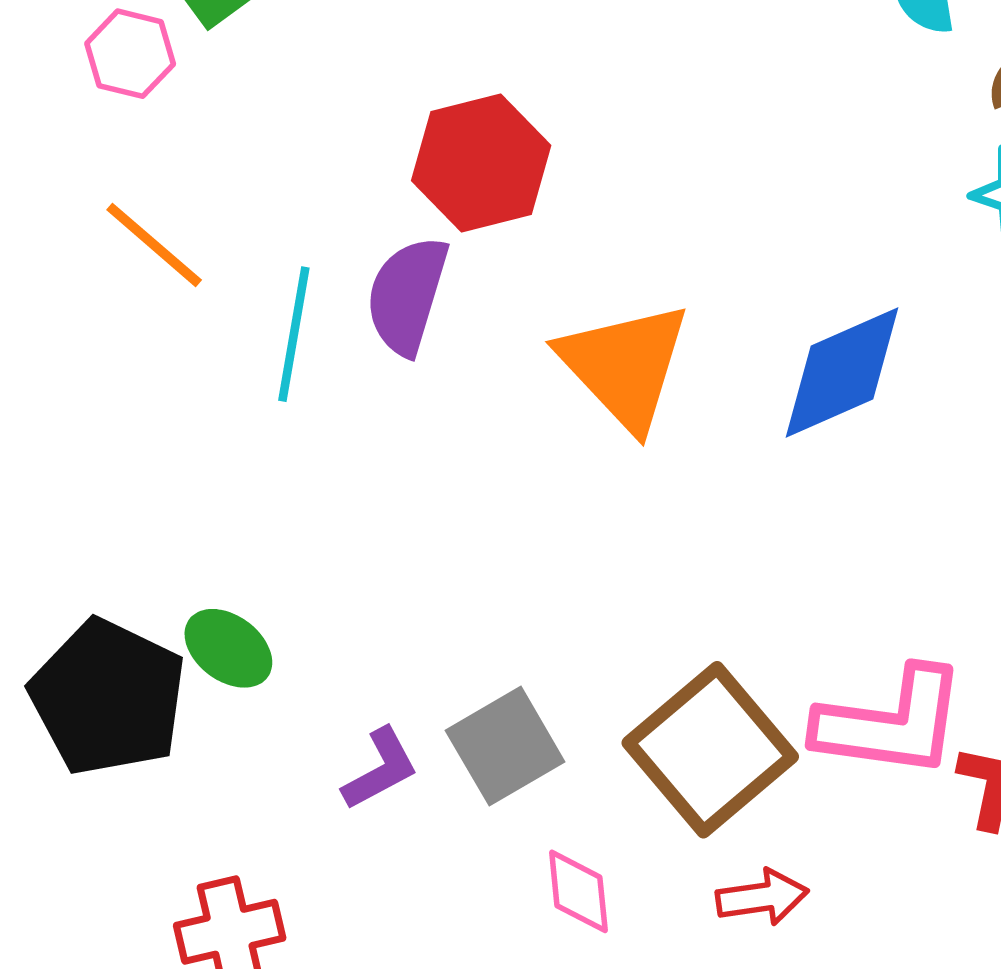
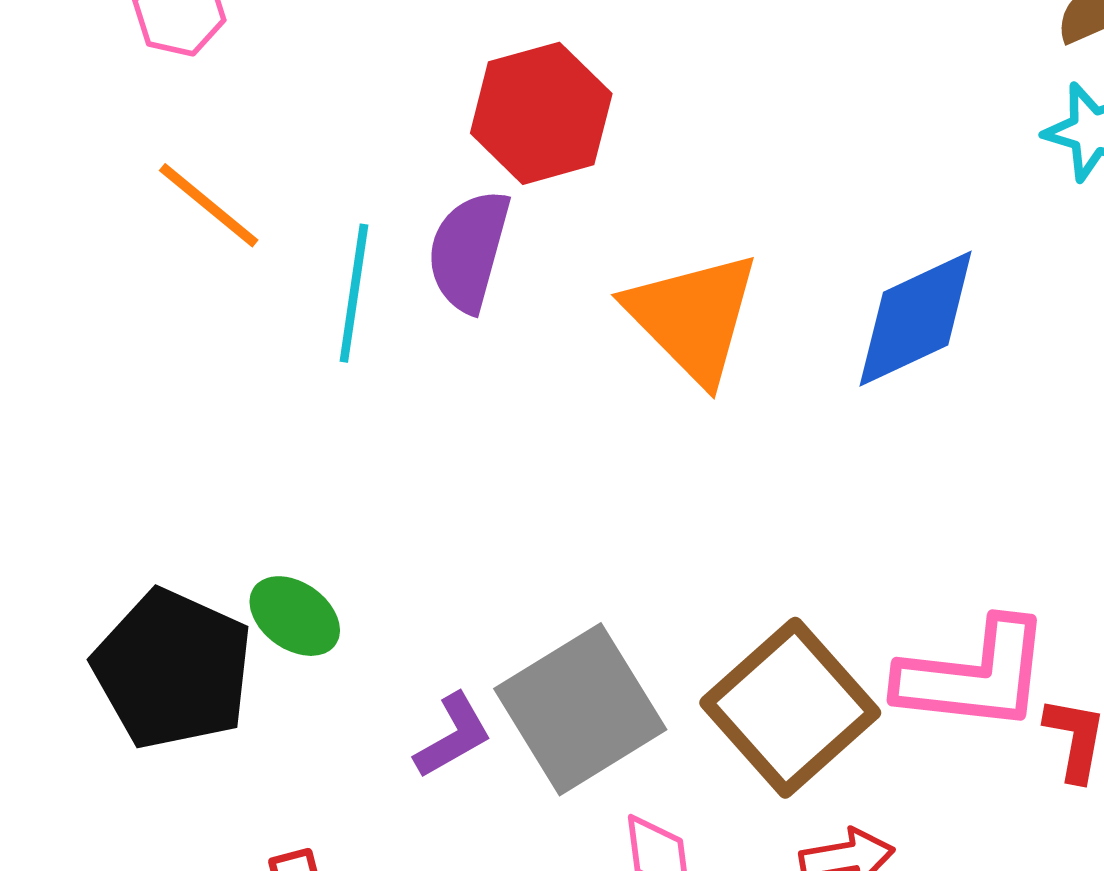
gray square: (505, 746) -> (580, 709), size x1.4

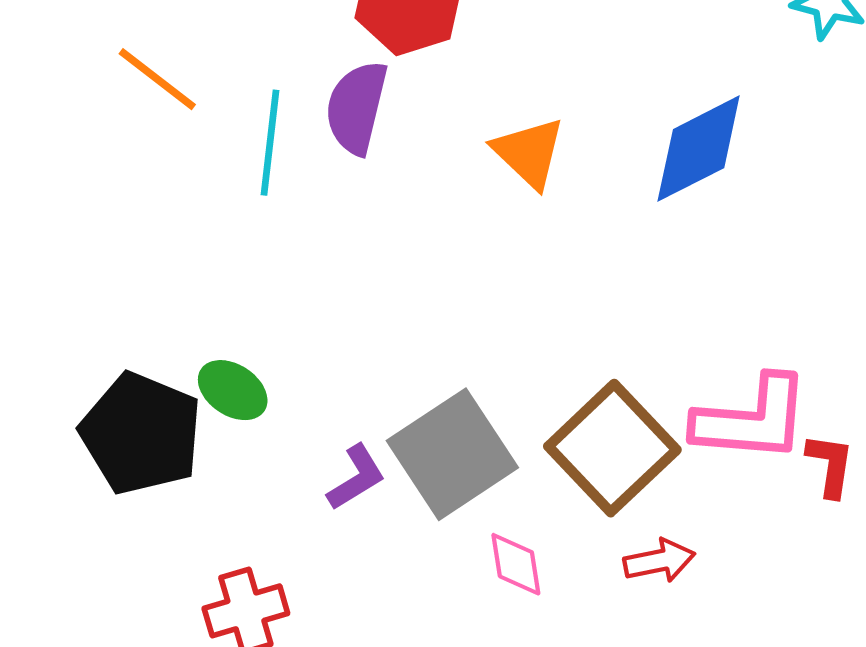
orange triangle: (693, 317) -> (529, 153), size x0.7

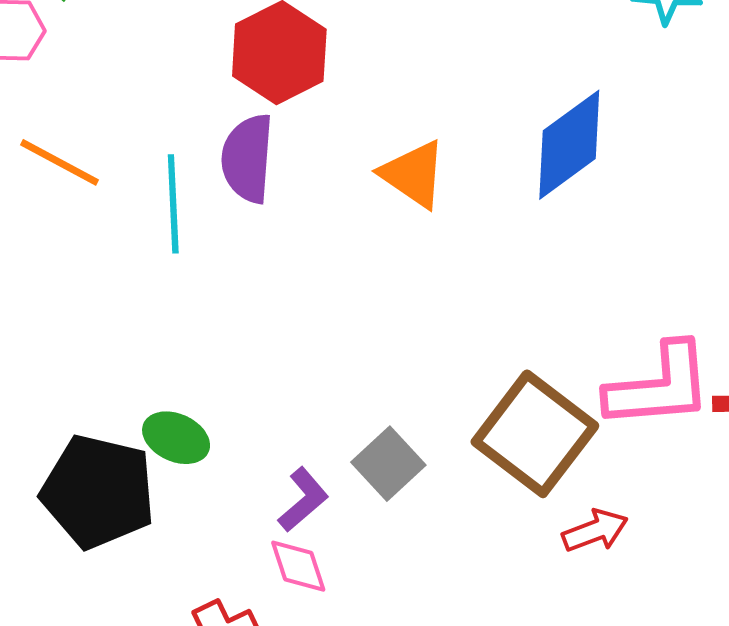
gray square: (452, 454) -> (388, 464), size x0.6
pink diamond: (516, 564) -> (298, 566), moved

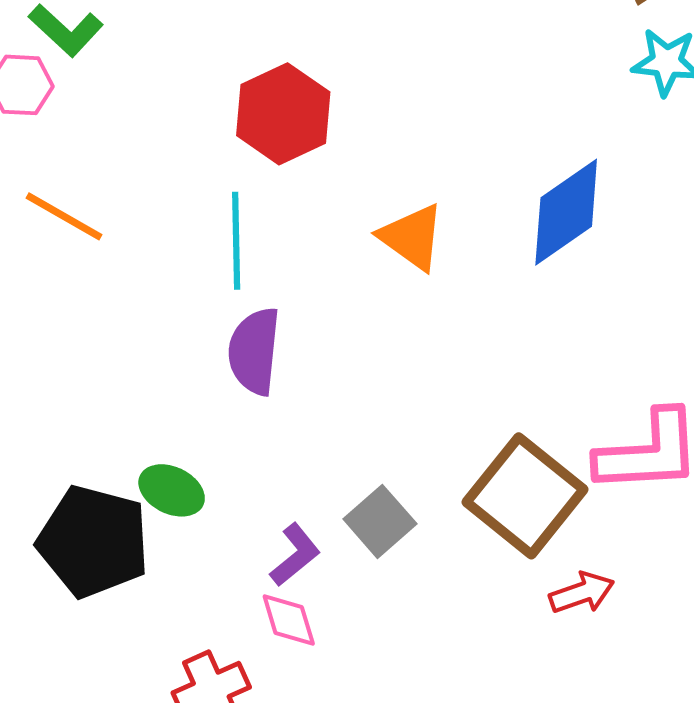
purple semicircle: (248, 158) -> (254, 351), moved
cyan line: (173, 204) -> (236, 241), moved

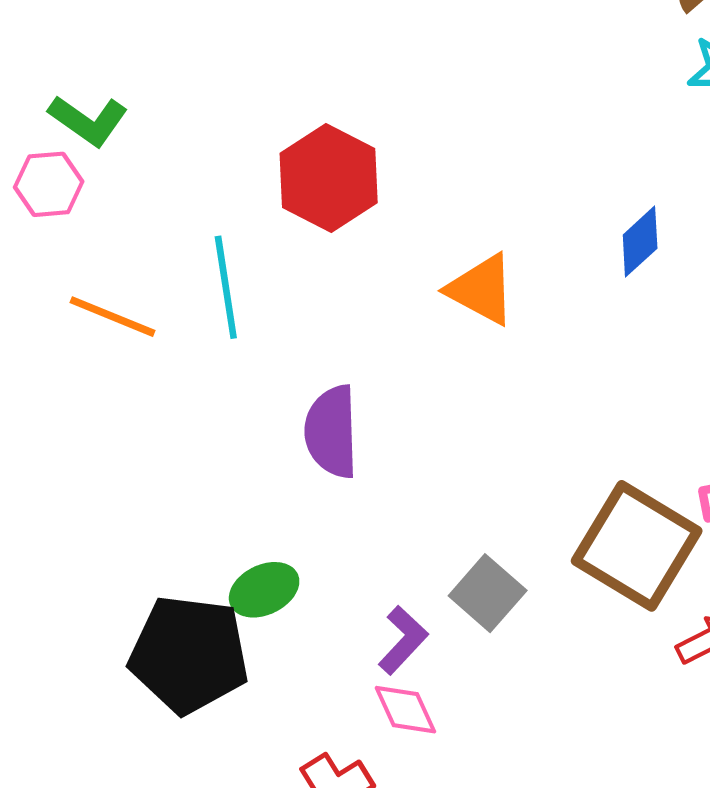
blue diamond: (566, 212) -> (640, 242), size x0.6
cyan line: (236, 241) -> (226, 287), moved
green ellipse: (172, 490) -> (264, 590), turned -44

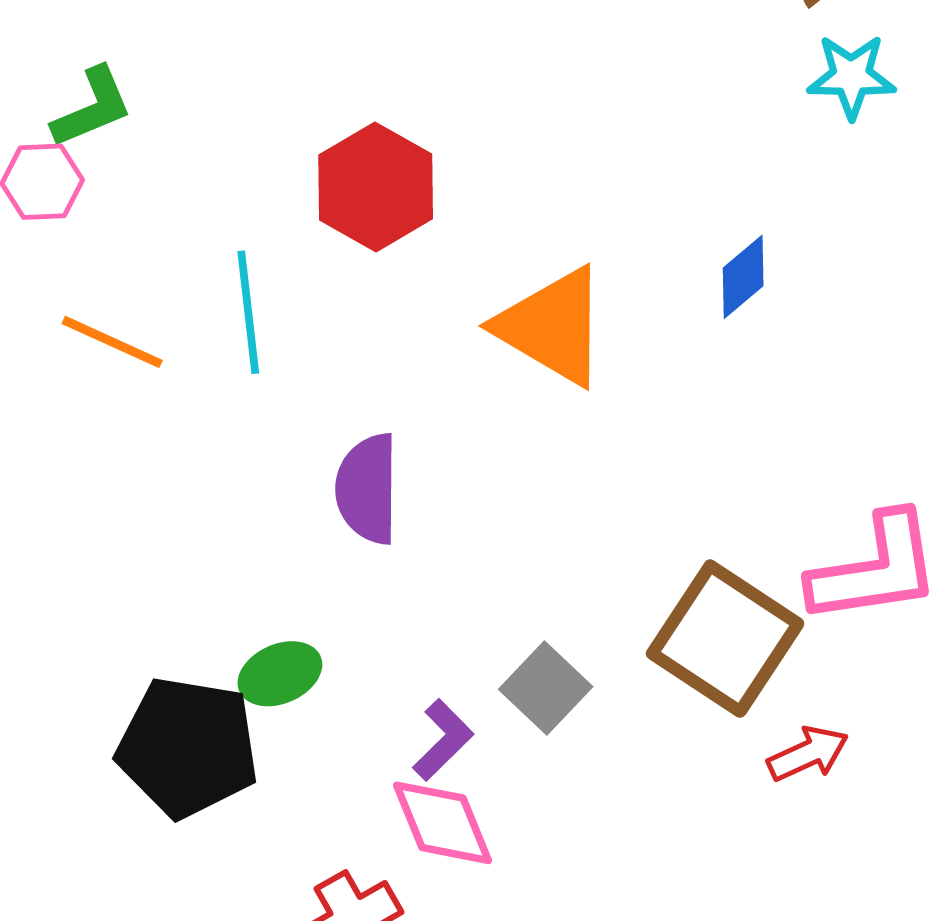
green L-shape: (88, 120) -> (92, 108), turned -60
orange triangle: (481, 289) -> (552, 327), size x1.4
pink diamond: (405, 710) -> (443, 823), size x1.4

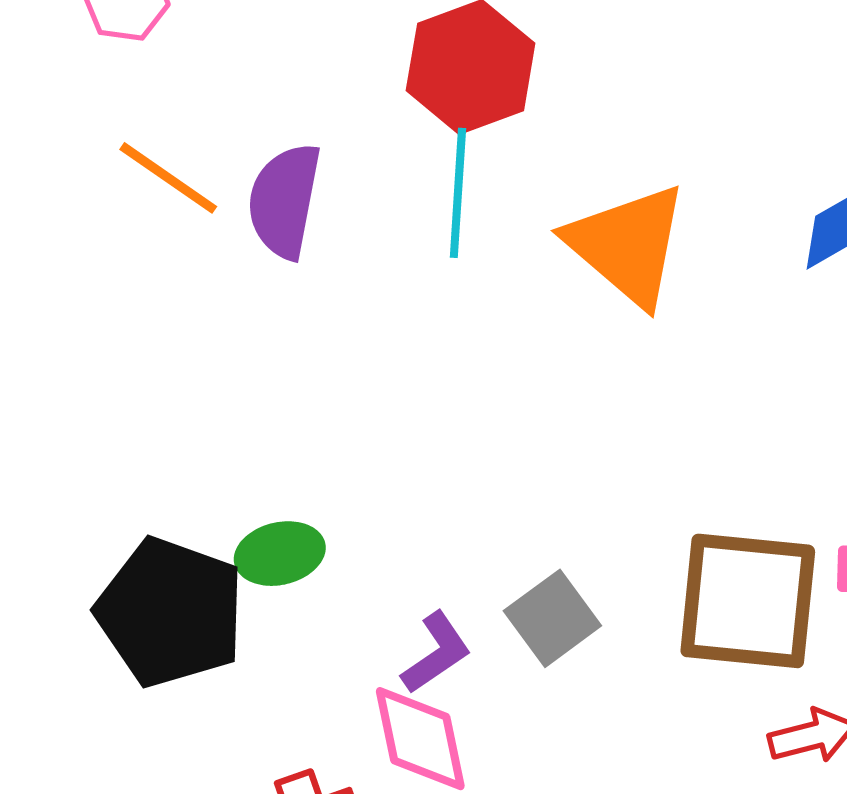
cyan line: (248, 312) -> (458, 193), moved
purple semicircle: (367, 489) -> (284, 201), moved
brown square: (725, 639) -> (748, 601), turned -38

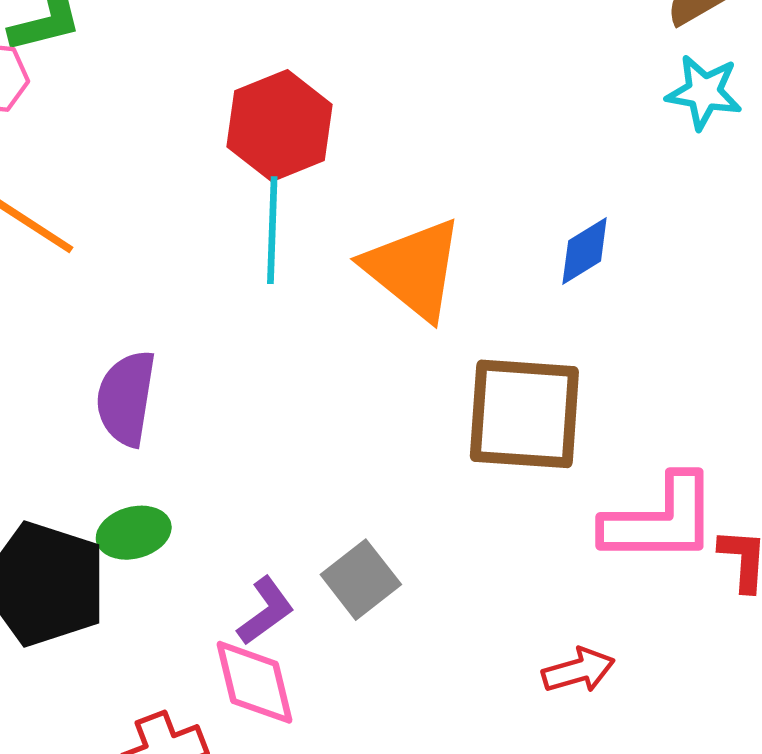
purple semicircle: (284, 201) -> (126, 398), moved
brown square: (748, 601) -> (524, 414), moved

